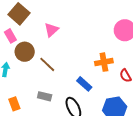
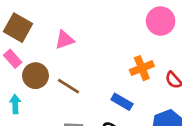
pink triangle: (51, 30) -> (65, 40), turned 35

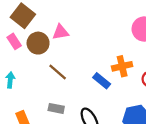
brown circle: (35, 76) -> (38, 43), moved
blue rectangle: (122, 102) -> (102, 81), moved

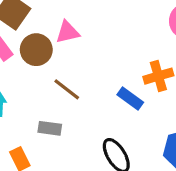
gray rectangle: (56, 108) -> (50, 128), moved

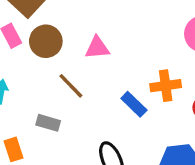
pink triangle: (68, 32) -> (97, 48), moved

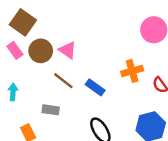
pink triangle: (97, 48) -> (68, 50), moved, turned 48
blue rectangle: (134, 104) -> (95, 87), moved

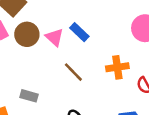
brown line: (63, 81) -> (73, 72), moved
blue rectangle: (95, 87) -> (79, 32), moved

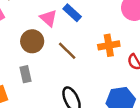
brown circle: (27, 34) -> (32, 41), moved
gray rectangle: (29, 96) -> (25, 74), turned 63

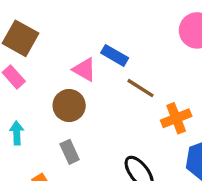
orange cross: (109, 45) -> (176, 118), moved
brown line: (67, 51) -> (141, 88), moved

